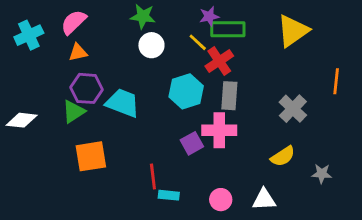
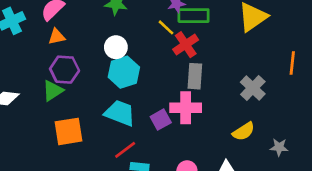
white circle: (151, 45) -> (116, 47), moved
cyan hexagon: (186, 91) -> (124, 72), moved
cyan trapezoid: (123, 103) -> (120, 113), moved
red line: (153, 176) -> (125, 150), turned 60

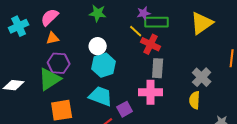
red cross: (186, 45) -> (151, 44), turned -30
green triangle: (53, 91) -> (50, 79), size x1.4
purple square: (161, 120) -> (125, 109), moved
yellow semicircle: (244, 131) -> (195, 100), moved, turned 126

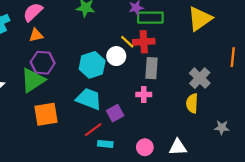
yellow line: (136, 31) -> (127, 42), moved
red cross: (151, 44) -> (144, 42), turned -30
white circle: (98, 46) -> (116, 56), moved
pink cross: (151, 92) -> (144, 95), size x0.6

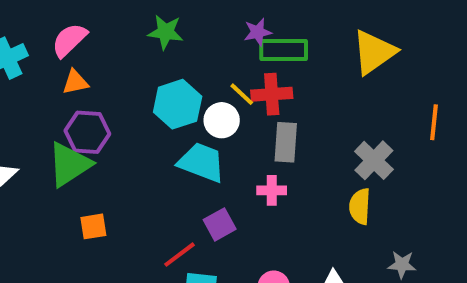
cyan hexagon: (92, 65) -> (178, 104), moved
cyan trapezoid: (89, 99) -> (202, 162), moved
orange square: (46, 114) -> (93, 226), size x0.6
gray star: (222, 127) -> (402, 265), moved

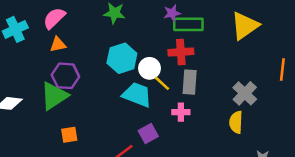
yellow line: (242, 94) -> (162, 83), moved

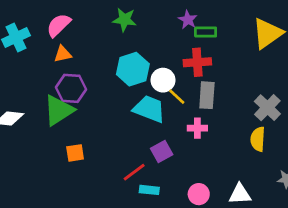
purple star: (172, 13) -> (188, 20), turned -30
green rectangle: (188, 24) -> (206, 32), size x0.7

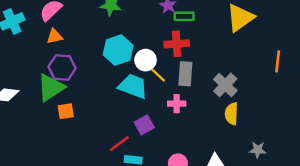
gray cross: (267, 108) -> (225, 85), moved
orange square: (75, 153) -> (66, 111), moved

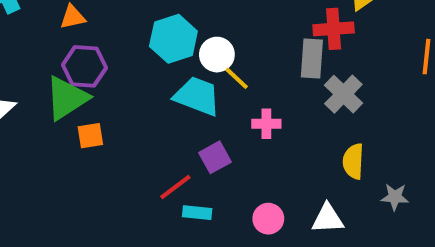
red cross: (177, 44) -> (334, 29), moved
gray rectangle: (185, 74) -> (312, 58), moved
yellow semicircle: (232, 114) -> (353, 161), moved

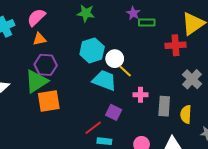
gray rectangle: (312, 58) -> (164, 106), moved
gray cross: (343, 94) -> (192, 79), moved
orange square: (90, 136) -> (49, 101), size x1.6
purple square: (215, 157) -> (114, 112), turned -35

